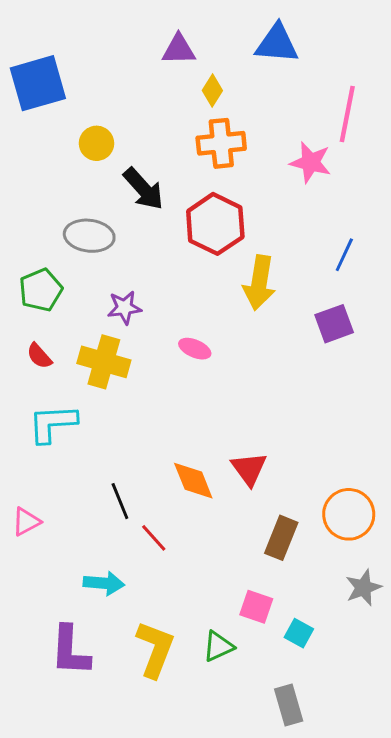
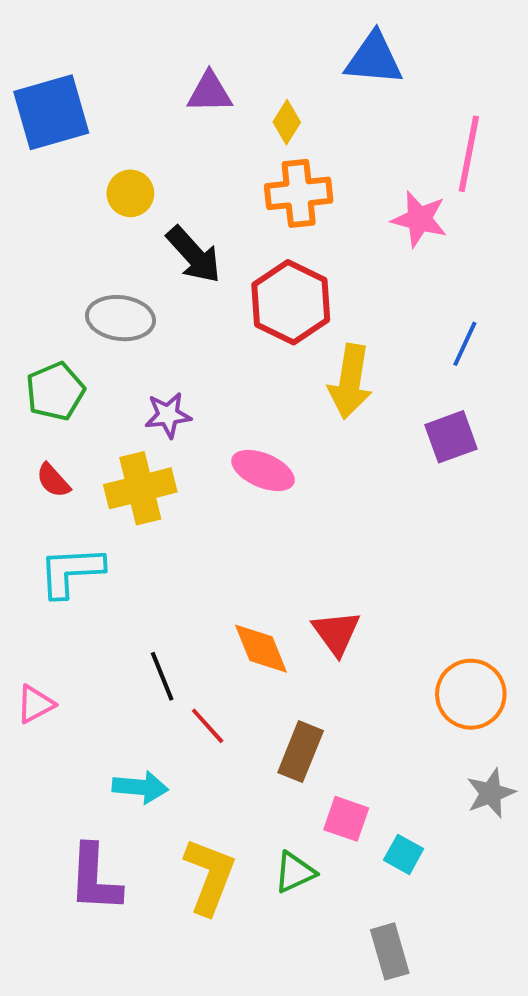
purple triangle: (179, 49) -> (210, 92), moved
pink ellipse: (195, 349) -> (263, 470), size x1.4
yellow cross: (104, 362) -> (140, 488), turned -30
brown rectangle: (281, 538) -> (301, 752), moved

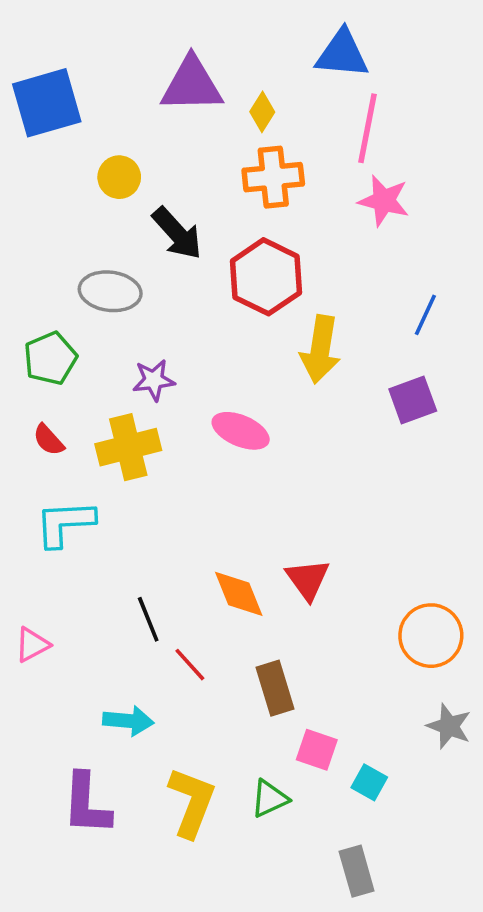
purple triangle: (210, 92) -> (192, 85), size x1.5
pink line: (469, 154) -> (367, 128), moved
brown rectangle: (301, 752) -> (275, 688), turned -39
gray star: (491, 793) -> (449, 726), turned -30

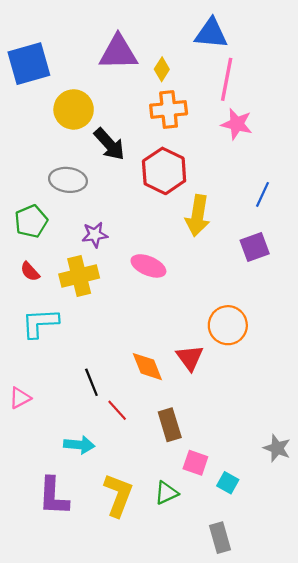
yellow circle: (119, 177) -> (74, 109), size x1.5
orange circle: (431, 636) -> (228, 325), moved

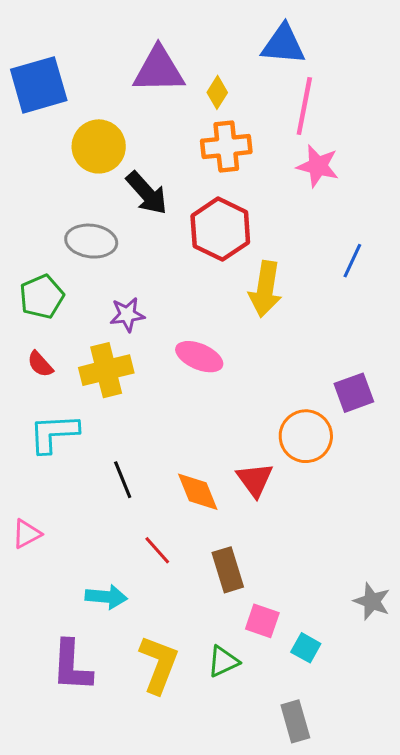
purple square: (255, 247) -> (354, 393), moved
black line: (91, 382) -> (123, 480), moved

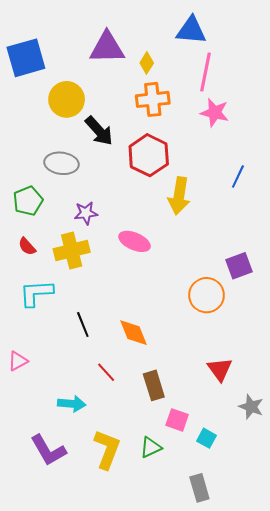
red triangle: (255, 480) -> (220, 369), moved
purple L-shape: (72, 666) -> (48, 450), turned -33

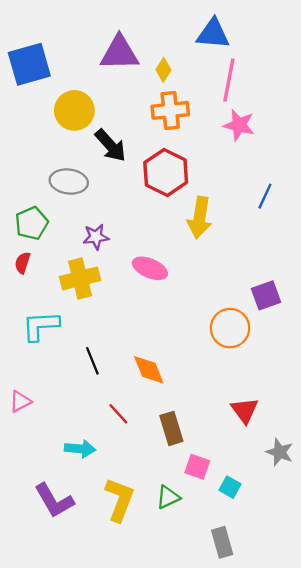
red semicircle: (27, 246) -> (23, 263), moved, turned 60

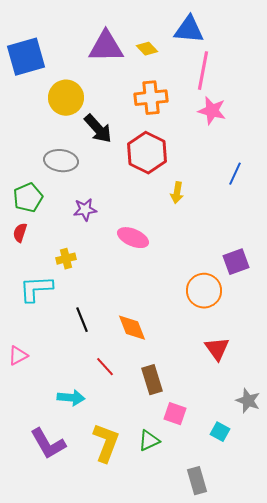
yellow diamond: (163, 70) -> (147, 49), moved, turned -75
yellow arrow: (200, 218) -> (177, 193), size x0.6
yellow cross: (80, 278) -> (66, 259), moved, size x0.6
red triangle: (245, 410) -> (217, 349), moved
cyan square: (230, 487) -> (220, 432), moved

